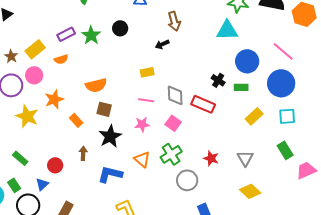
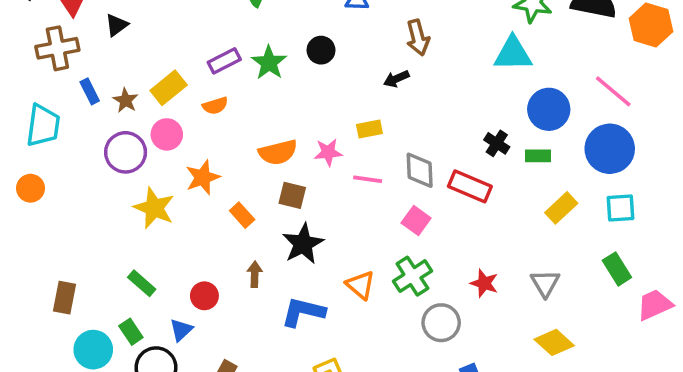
pink star: (142, 124) -> (328, 152), moved

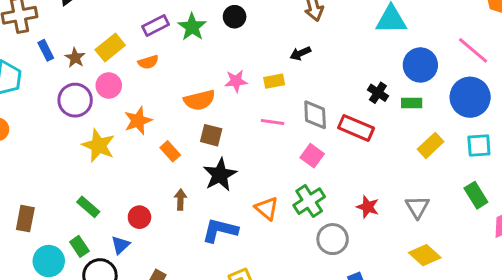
black arrow: (396, 79) -> (300, 53), moved
pink star: (328, 152) -> (236, 81), moved

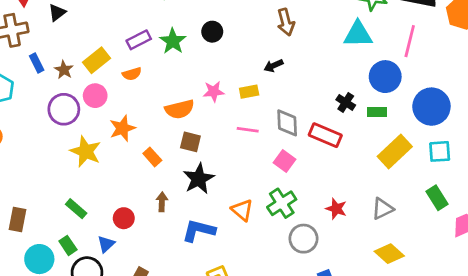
pink line: (473, 50) -> (410, 41), moved, turned 64
yellow rectangle: (431, 145) -> (395, 151), size x1.4
gray triangle: (417, 207) -> (382, 209), turned 35

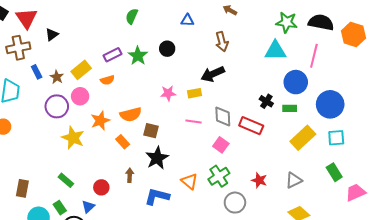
black arrow: (274, 66) -> (213, 74), size x1.6
orange semicircle: (180, 109) -> (131, 114), moved

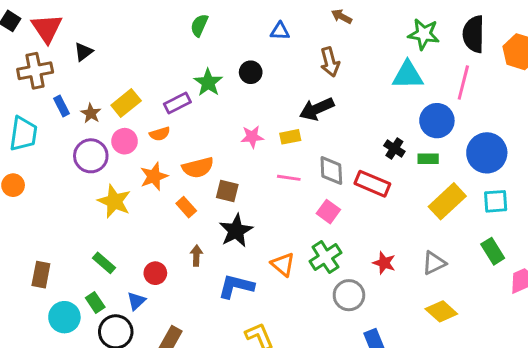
black semicircle: (321, 22) -> (474, 34), turned -100
purple rectangle: (112, 55) -> (177, 103), moved
orange semicircle: (107, 80) -> (160, 134), moved

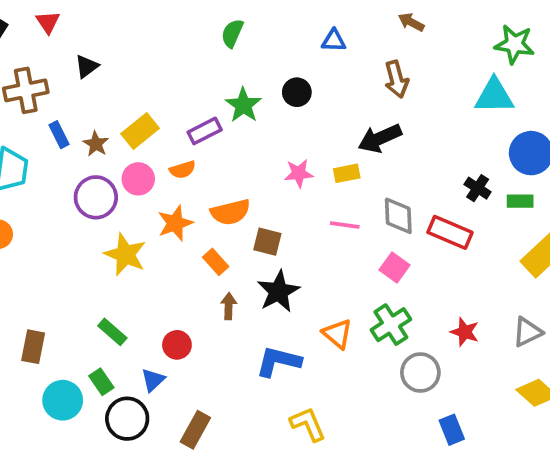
red triangle: (47, 28) -> (48, 22), moved, size x0.6
brown arrow: (196, 256) -> (229, 306), moved

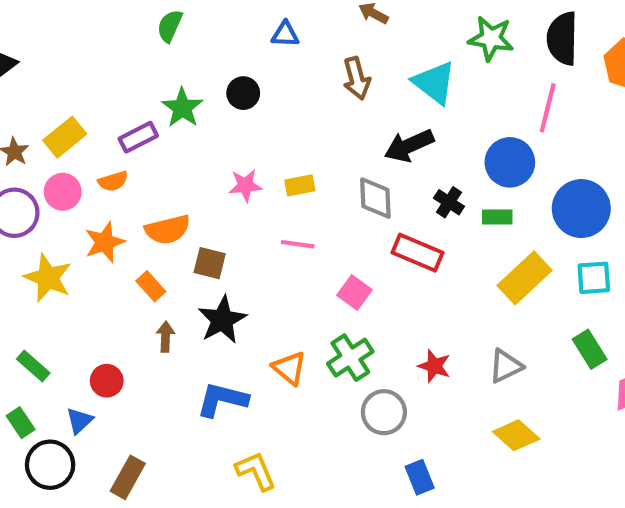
cyan triangle: (494, 96) -> (434, 83), moved, turned 39
black arrow: (380, 138) -> (409, 146), moved
gray diamond: (398, 216) -> (375, 198), moved

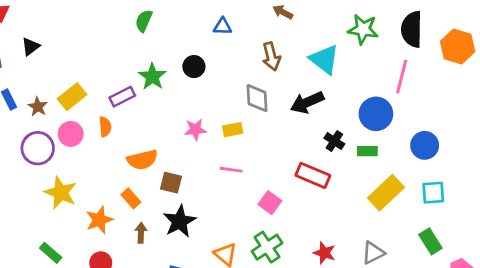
orange semicircle: (113, 181) -> (105, 127), turned -78
gray diamond: (375, 198) -> (257, 98), moved
blue circle: (581, 209) -> (425, 145), size x0.7
orange star: (105, 242) -> (99, 220), moved

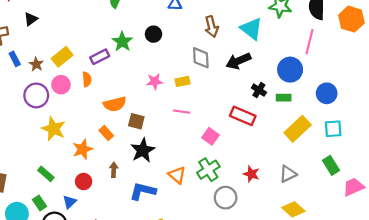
brown arrow: (141, 233) -> (114, 170), moved

